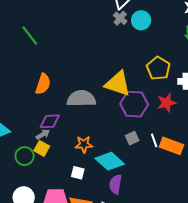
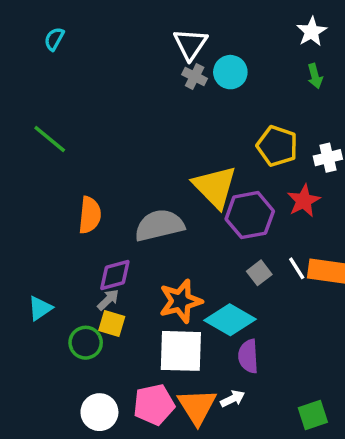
yellow triangle: (118, 84) -> (215, 187), turned 40
orange star: (84, 144) -> (181, 301), size x1.4
white square: (78, 173) -> (181, 351), size x2.0

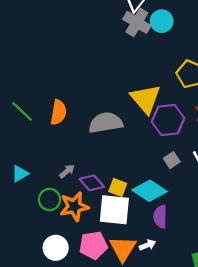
gray cross: (195, 77) -> (137, 22), size x1.6
green line: (50, 139) -> (22, 111), moved
purple diamond: (115, 275) -> (92, 183), moved, turned 60
orange star: (181, 301) -> (74, 206), moved
yellow square: (112, 323) -> (118, 187), moved

